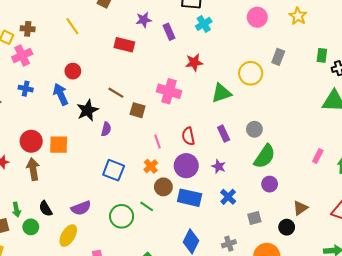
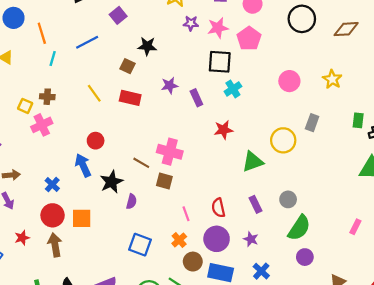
red rectangle: (124, 45) -> (130, 98), moved
blue cross: (26, 89) -> (52, 184), moved, turned 32
pink cross: (169, 91) -> (170, 152), moved

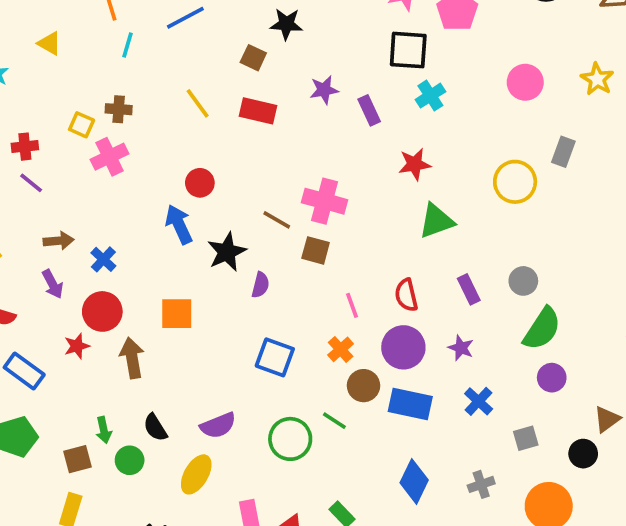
green triangle: (253, 162) -> (436, 221), moved
blue cross: (52, 184) -> (103, 259), moved
red circle: (53, 215) -> (102, 311), moved

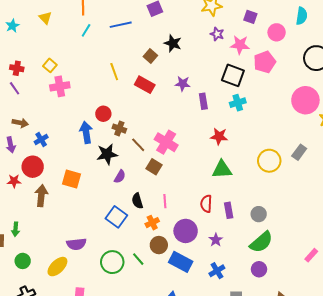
pink circle: (525, 82) -> (305, 100), moved, size x1.4
brown cross: (119, 109) -> (119, 129), moved
red semicircle: (406, 295) -> (206, 204), moved
black semicircle: (155, 427) -> (137, 201), moved
green circle: (130, 460) -> (23, 261), moved

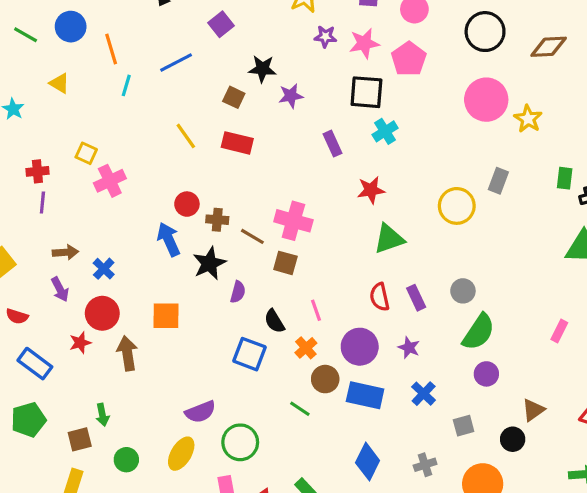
purple star: (183, 84) -> (291, 96), moved
purple line: (15, 88) -> (42, 203), turned 56
green circle: (112, 262) -> (240, 442), moved

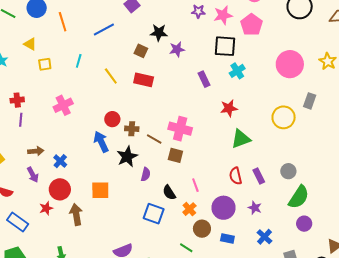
cyan line: (126, 85) -> (79, 61), moved
pink circle: (486, 100) -> (290, 64), moved
yellow square: (86, 153) -> (45, 64), moved, turned -32
blue rectangle: (365, 395) -> (227, 238), size x0.6

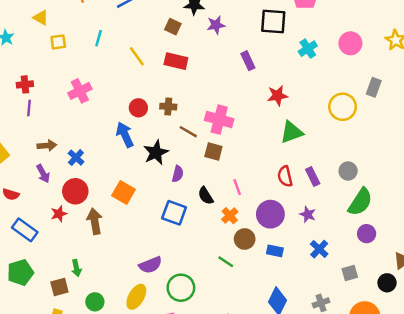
pink circle: (290, 64) -> (350, 43), size x0.7
cyan cross: (237, 71) -> (308, 49), moved
brown cross: (132, 129) -> (168, 107), moved
orange square: (100, 190) -> (124, 193), turned 30
blue square: (154, 214) -> (174, 213), moved

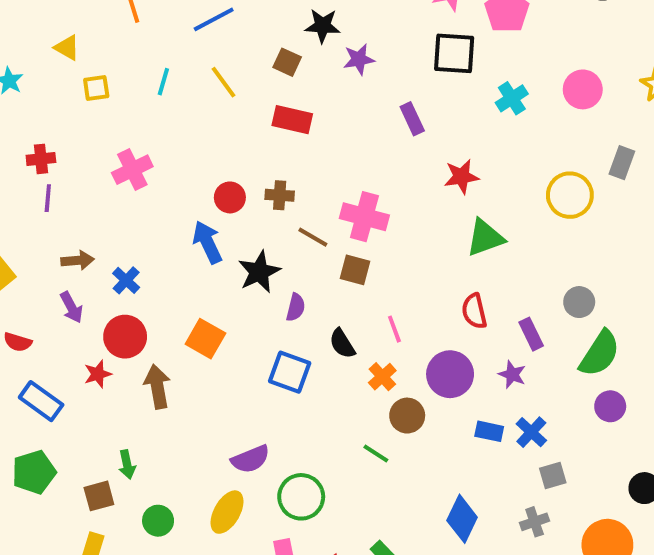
yellow line: (137, 56) -> (224, 82), moved
purple rectangle: (313, 177) -> (531, 334), moved
blue rectangle: (275, 251) -> (489, 431), moved
gray square: (350, 273) -> (553, 475), moved

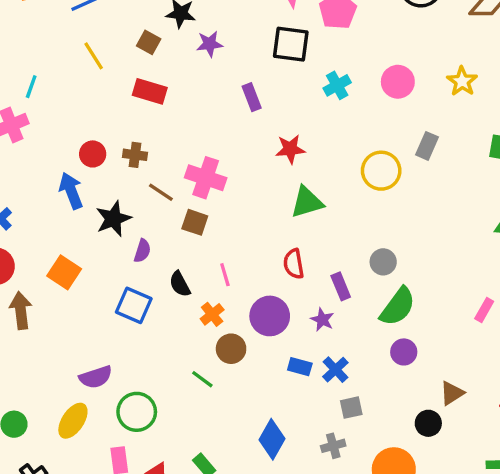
cyan line: (163, 82) -> (31, 87), moved

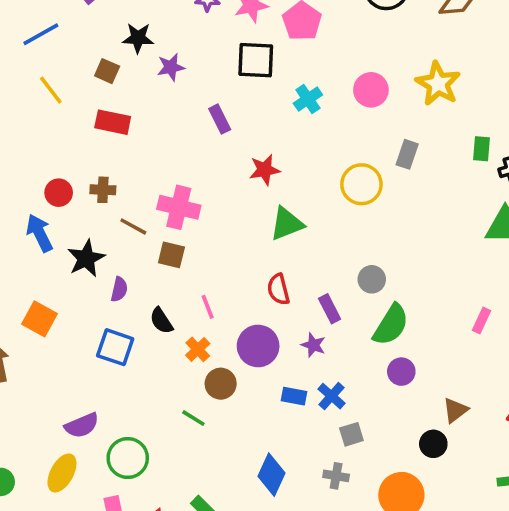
yellow star: (462, 81) -> (438, 84), size x1.4
gray cross: (333, 446) -> (336, 476), turned 30

